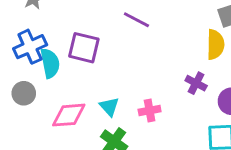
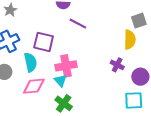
cyan semicircle: (50, 63) -> (30, 62), moved
pink cross: (150, 111) -> (66, 66), moved, size x1.5

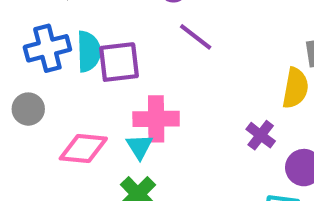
purple square: (44, 42) -> (119, 62), turned -30
cyan semicircle: (30, 62) -> (89, 51), moved

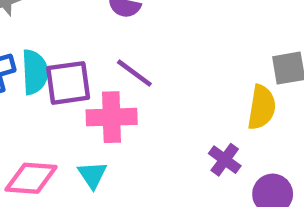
purple line: (196, 37) -> (134, 73), moved
pink cross: (156, 119) -> (112, 117), moved

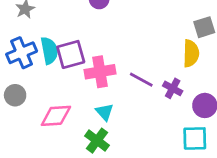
purple line: (134, 73) -> (141, 80), moved
cyan triangle: (92, 175) -> (105, 112), moved

